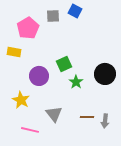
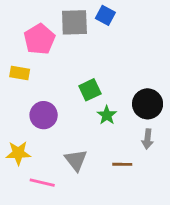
gray square: (53, 16) -> (74, 22), size x1.5
purple circle: (39, 76) -> (44, 115), moved
yellow star: (21, 100) -> (18, 153), moved, turned -30
gray arrow: (105, 121) -> (148, 139), moved

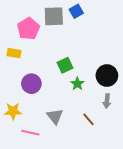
blue square: (105, 15) -> (76, 11), turned 32
brown line: (122, 164) -> (89, 119), turned 48

